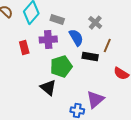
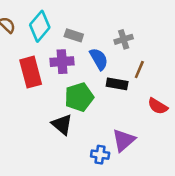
gray cross: (95, 23) -> (124, 39), turned 32
red rectangle: (24, 48) -> (31, 72), size x1.6

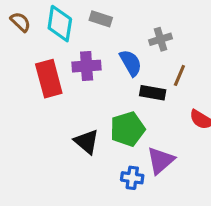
cyan diamond: (40, 26) -> (60, 24), turned -32
gray rectangle: (74, 35) -> (101, 19), moved
green pentagon: (79, 97) -> (127, 129), moved

